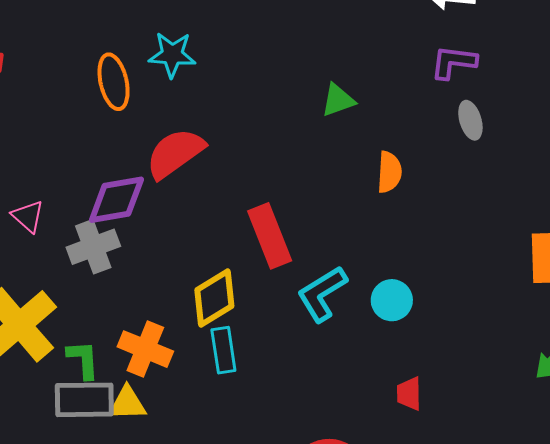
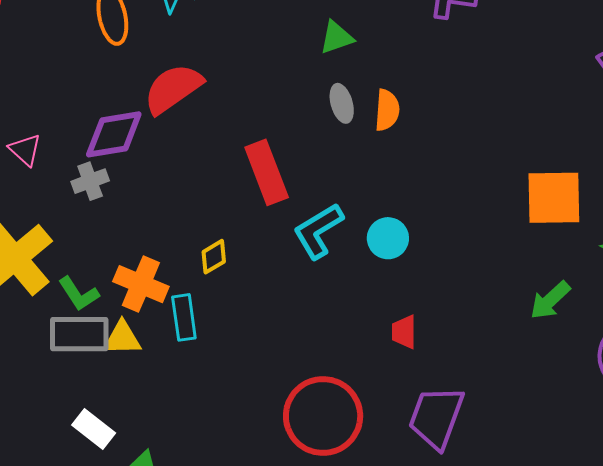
gray ellipse: (470, 120) -> (342, 103), moved
gray cross: (93, 247) -> (90, 181), size x0.7
yellow diamond: (214, 298) -> (214, 257), moved, size x0.6
cyan rectangle: (223, 350) -> (184, 317), moved
green L-shape: (83, 360) -> (79, 294), turned 150

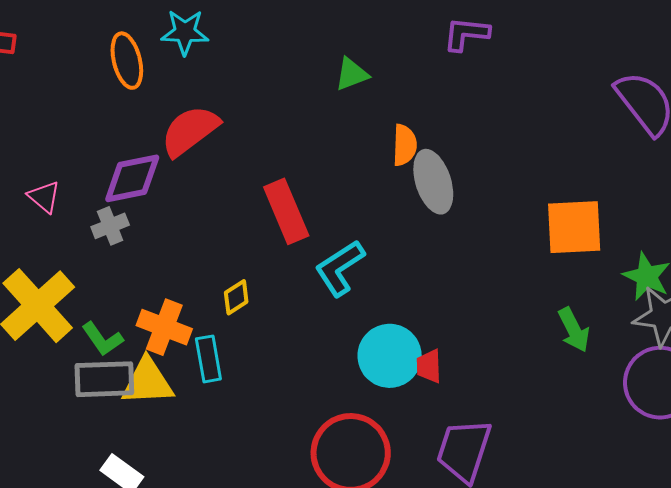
gray ellipse: (342, 103) -> (433, 182), moved, size x1.6
cyan circle: (388, 238) -> (390, 356), moved, size x1.5
green arrow: (550, 300) -> (574, 330), turned -72
yellow triangle: (122, 338) -> (147, 382), size x1.4

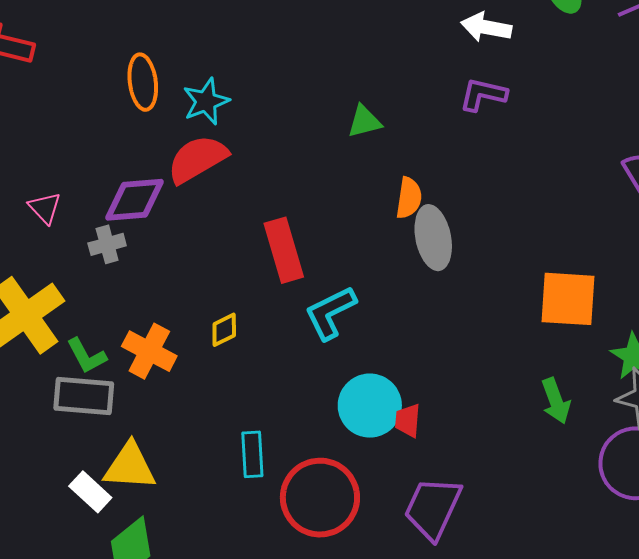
cyan star: (185, 32) -> (206, 101), moved, turned -30
cyan rectangle: (208, 359) -> (252, 454), moved
yellow triangle: (147, 382) -> (130, 466), moved

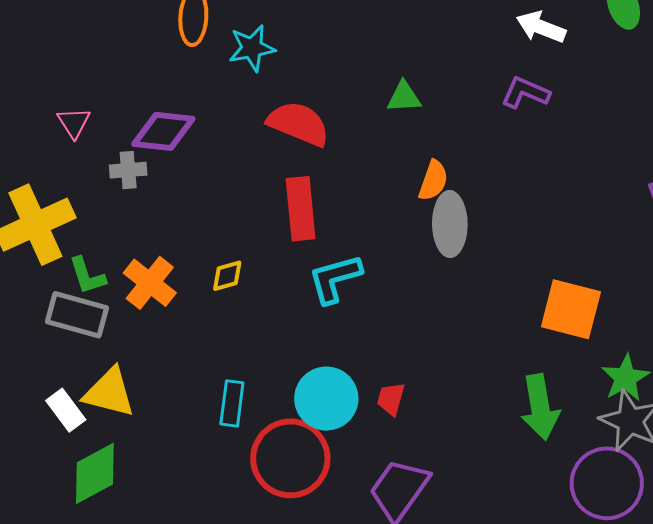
red semicircle: (197, 159) -> (299, 124), moved, turned 42
green arrow: (556, 401) -> (540, 407), size x1.4
cyan circle: (370, 406) -> (326, 399), moved

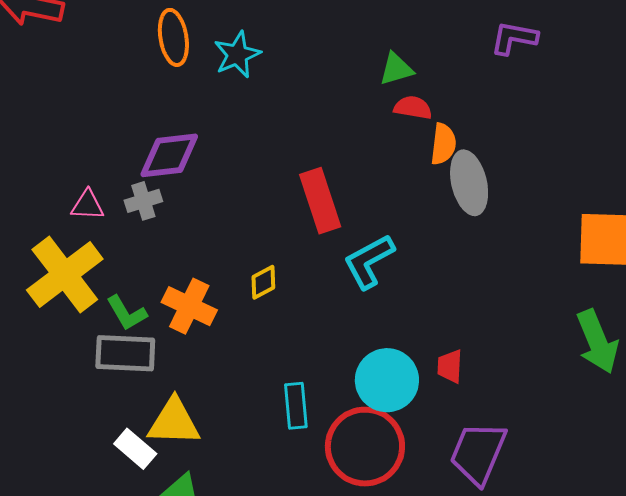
pink triangle: (74, 123) -> (88, 205), moved, turned -42
red semicircle: (299, 124) -> (413, 108), moved, size x0.6

